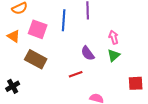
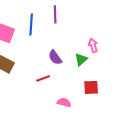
pink arrow: (114, 37) -> (93, 45), moved
red square: (136, 83) -> (91, 87), moved

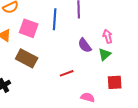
pink arrow: (93, 45) -> (108, 36), moved
purple semicircle: (55, 57) -> (85, 45), moved

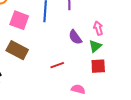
red square: (115, 82) -> (98, 66), moved

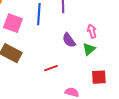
red square: (98, 66) -> (99, 77), moved

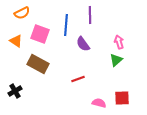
purple semicircle: (69, 40) -> (83, 44), moved
red square: (99, 77) -> (122, 98), moved

